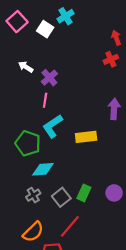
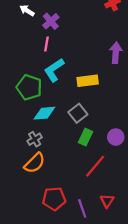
gray square: (61, 197) -> (78, 113), moved
red line: (70, 226) -> (95, 166), moved
orange semicircle: (33, 232) -> (35, 163), moved

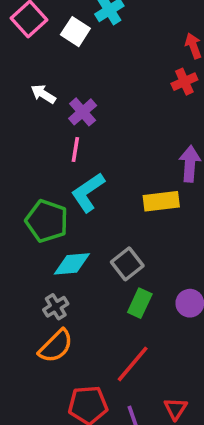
yellow rectangle: (88, 81) -> (161, 201), moved
red line: (95, 166) -> (133, 364), moved

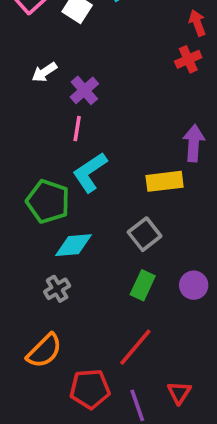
white arrow: (43, 94) -> (44, 72), turned -65
gray square: (127, 264) -> (145, 234), moved
orange semicircle: (56, 346) -> (44, 351), moved

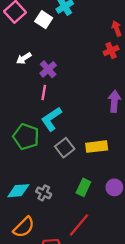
yellow rectangle: (165, 181) -> (97, 147), moved
gray square: (145, 234) -> (65, 148), moved
cyan diamond: (73, 245) -> (18, 191), moved
gray cross: (57, 289) -> (44, 193), moved, turned -32

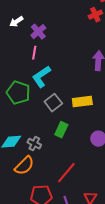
green rectangle: (83, 187) -> (61, 130), moved
orange semicircle: (24, 227) -> (24, 166), moved

